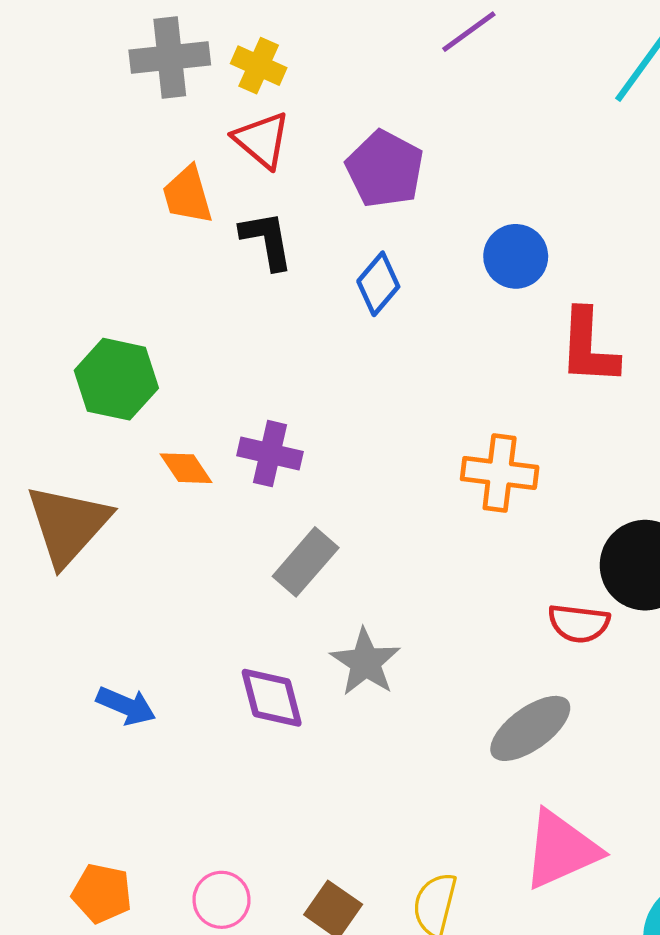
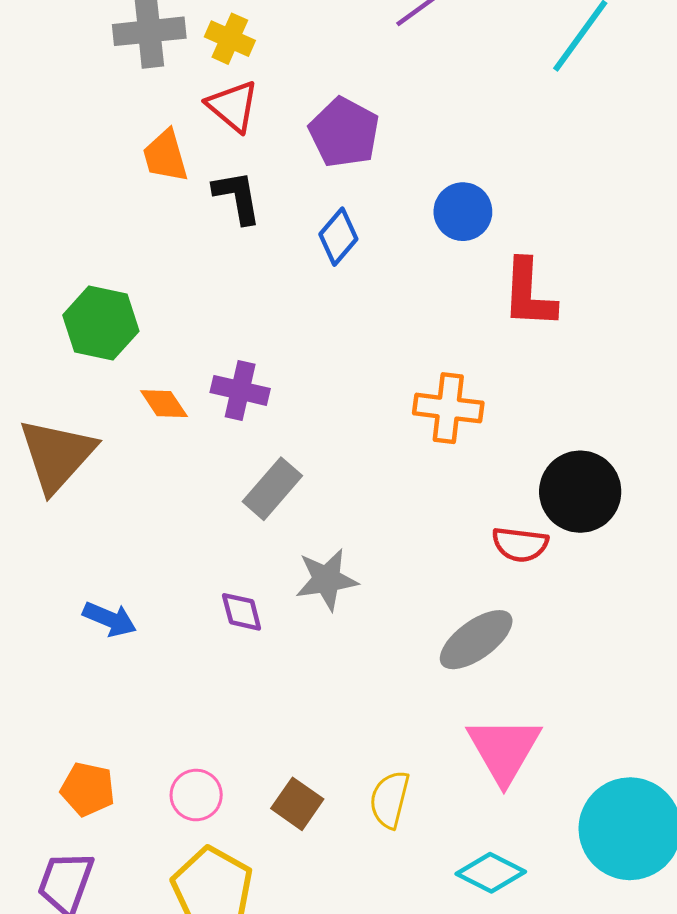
gray star: (365, 662) -> (327, 580), turned 30
purple diamond: (272, 698) -> (242, 612), size x0.7
pink triangle: (561, 850) -> (504, 750), turned -36

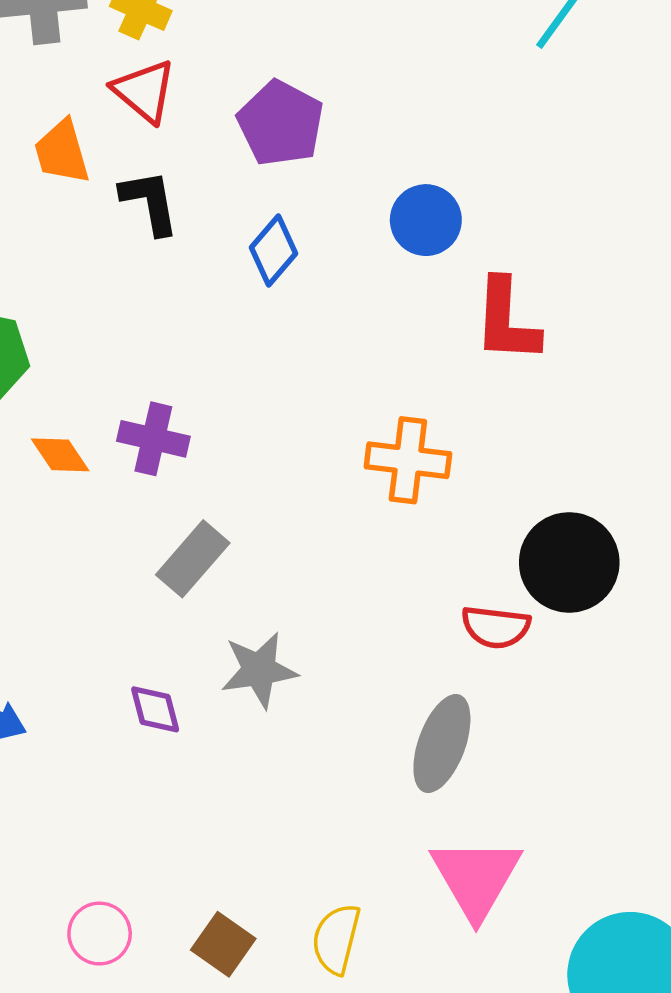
gray ellipse: (476, 640) -> (442, 744), turned -34

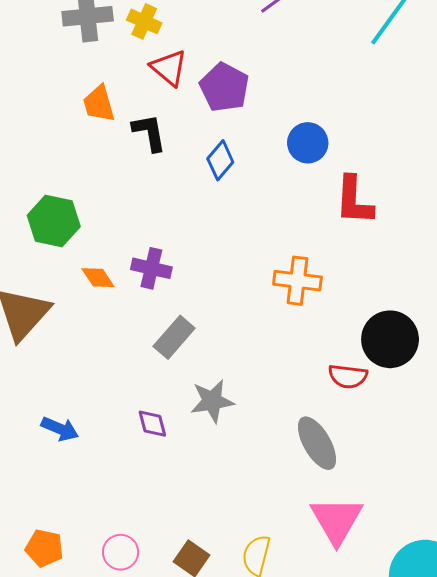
red triangle: (144, 91) -> (169, 68), moved
gray ellipse: (442, 744) -> (317, 443), turned -50

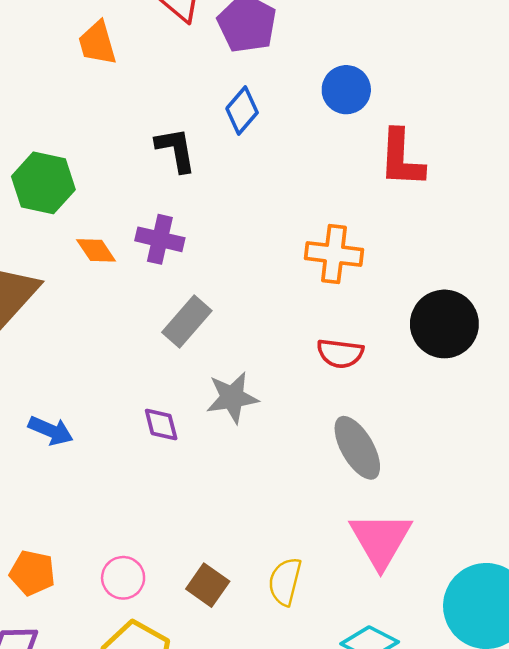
black L-shape: (149, 133) -> (176, 150), moved
red semicircle: (348, 376) -> (340, 353), moved

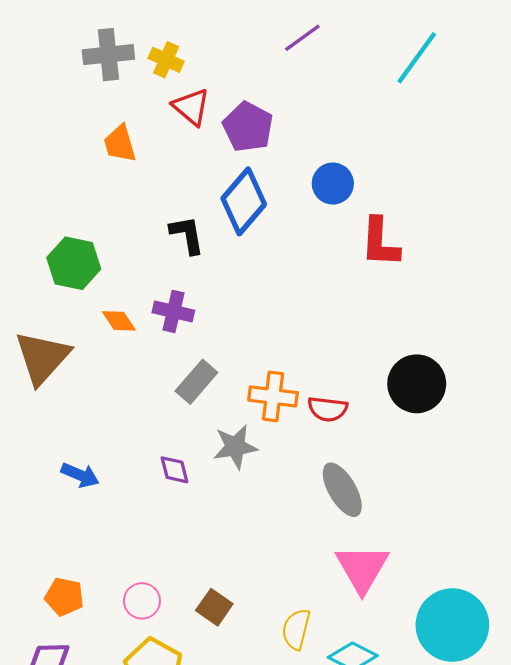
blue diamond: (242, 111) -> (244, 201), size x1.6
orange cross: (334, 254) -> (273, 396), moved
yellow semicircle: (285, 581) -> (296, 629), moved

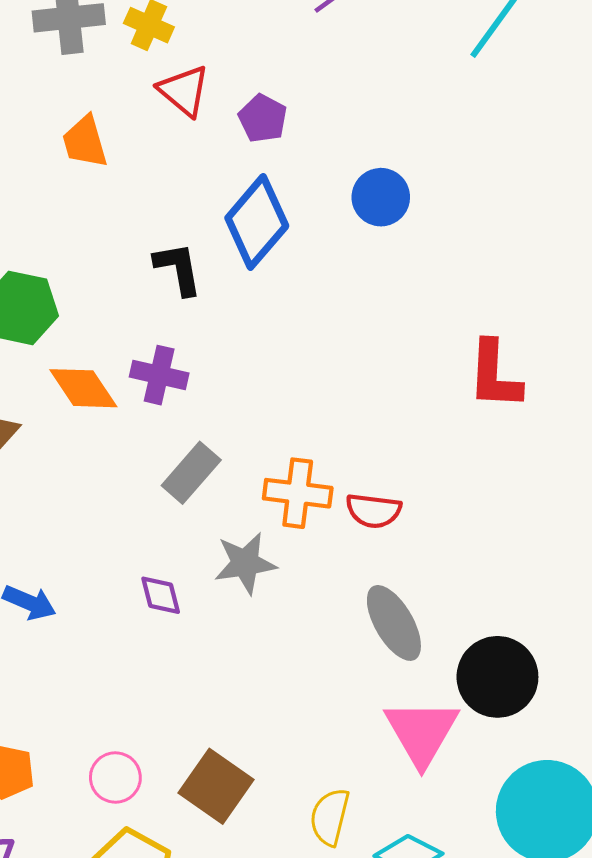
purple pentagon: (248, 127) -> (263, 118), size x0.7
red L-shape: (380, 242) -> (495, 375), moved
orange diamond: (119, 321) -> (83, 388), size x1.4
black circle: (417, 384) -> (497, 677), moved
brown square: (214, 607) -> (216, 786), size x1.4

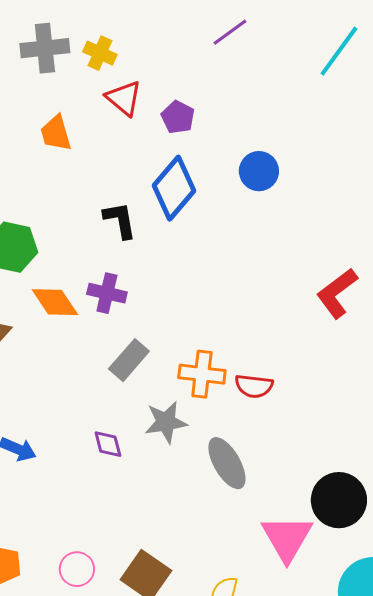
red L-shape: (495, 375) -> (337, 293), turned 50
gray ellipse: (394, 623) -> (227, 463), moved

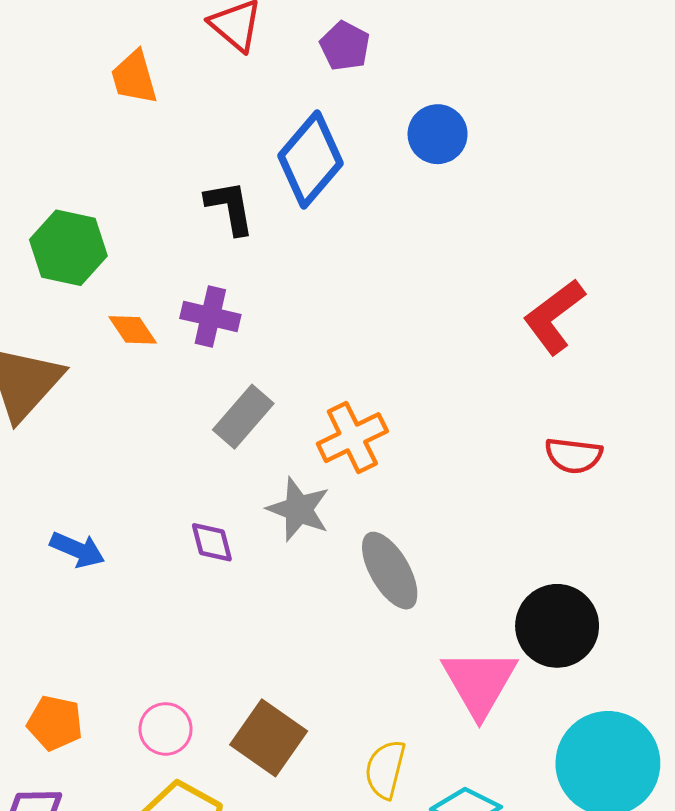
purple pentagon: (178, 117) -> (345, 46), moved
orange diamond: (55, 302) -> (133, 330), size x0.7
orange cross: (202, 374) -> (352, 438), turned -33
red semicircle: (254, 386) -> (574, 455), moved
gray star: (166, 422) -> (299, 509), turned 30

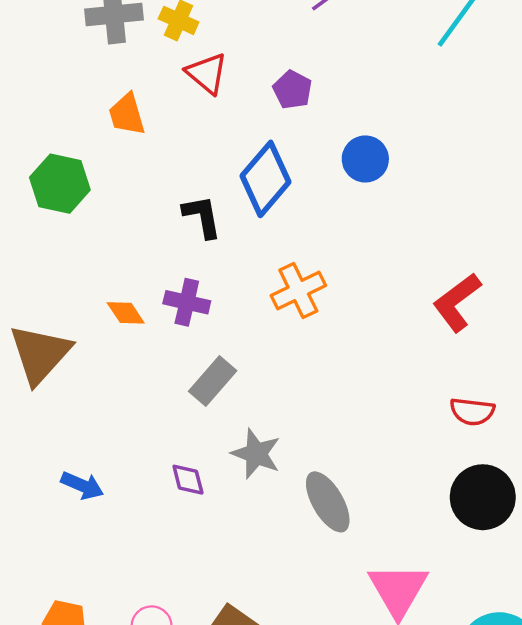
green hexagon: (68, 248) -> (60, 184), moved
orange cross: (352, 438) -> (298, 291), moved
black circle: (557, 626) -> (483, 497), moved

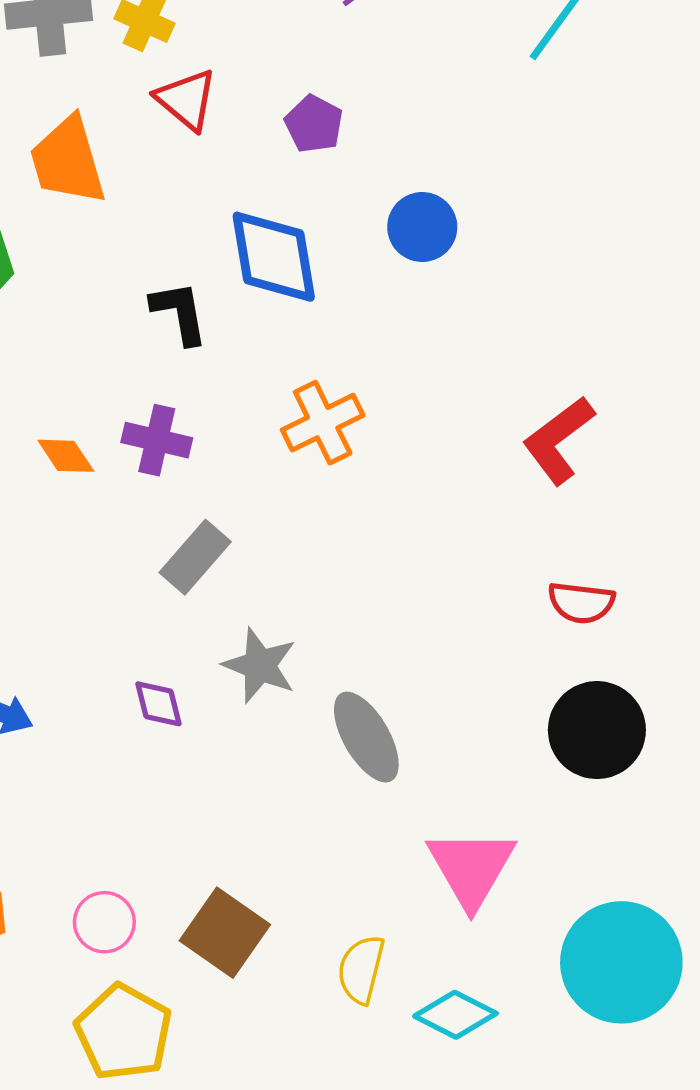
orange trapezoid: (127, 114) -> (68, 161), size x1.4
blue diamond: (265, 179) -> (274, 257), turned -50

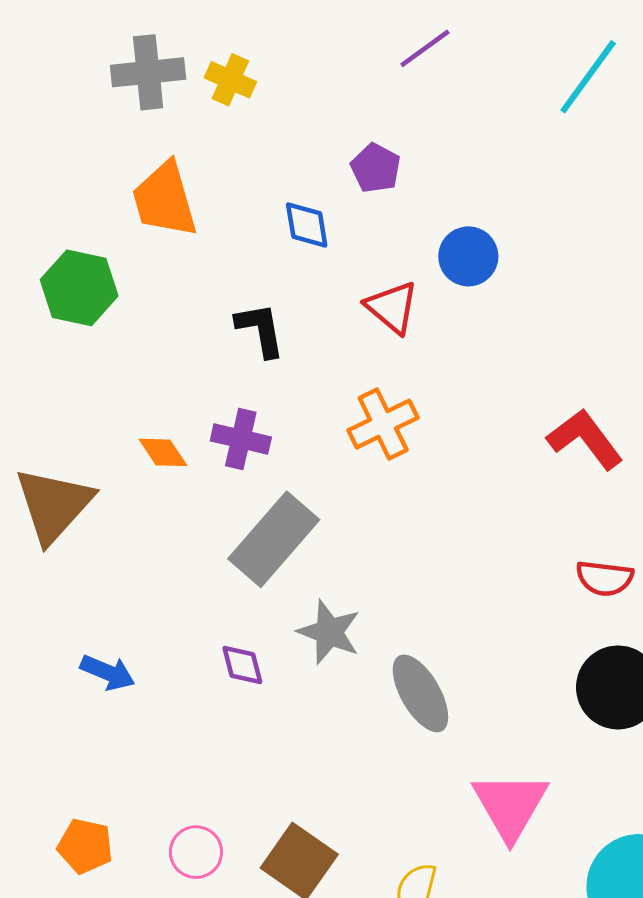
red triangle: (186, 100) -> (392, 307), moved
blue diamond: (274, 257) -> (307, 225), moved, size x0.6
red L-shape: (558, 440) -> (585, 439), turned 90
gray rectangle: (195, 557) -> (274, 539), size x1.5

